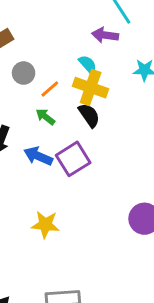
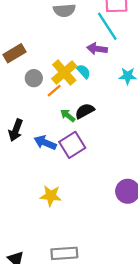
yellow cross: (91, 88) -> (64, 73), moved, turned 30
black semicircle: (89, 115) -> (85, 111), turned -84
green arrow: (45, 117) -> (68, 115), moved

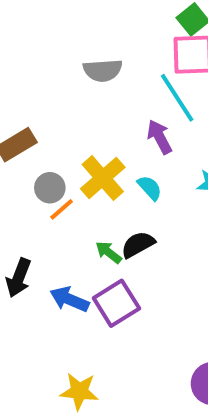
purple arrow: (97, 49) -> (159, 137), turned 54
cyan semicircle: (84, 71) -> (150, 188), moved
orange line: (54, 91) -> (62, 209), moved

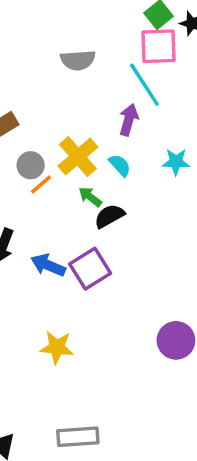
purple arrow: (159, 137) -> (129, 120), turned 44
green arrow: (109, 252) -> (90, 197), moved

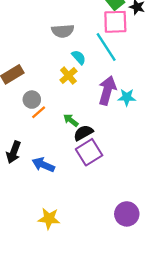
purple arrow: (129, 120) -> (107, 90), moved, size x1.4
yellow cross: (78, 156) -> (68, 76), moved, size x0.7
cyan semicircle: (120, 165) -> (79, 57), moved
purple square: (90, 269) -> (89, 152), moved

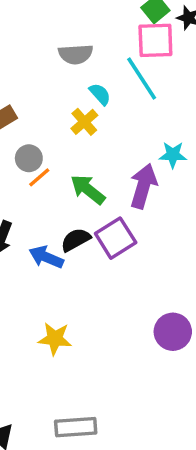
purple arrow: (107, 90) -> (143, 186), moved
green arrow: (71, 120) -> (88, 189), size x1.5
black semicircle: (83, 133) -> (76, 240), moved

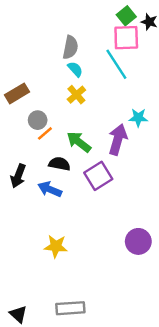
gray semicircle: (76, 54) -> (70, 47), turned -75
cyan semicircle: (100, 94) -> (75, 69), moved
black semicircle: (76, 240) -> (59, 164), moved, turned 40

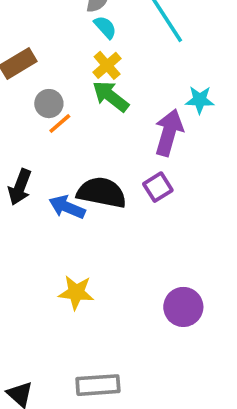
green arrow: (79, 142) -> (111, 96), moved
black semicircle: (59, 164) -> (102, 193), moved, size x1.5
purple square: (98, 176) -> (158, 187), moved, size x0.7
purple circle: (138, 241) -> (183, 307), moved

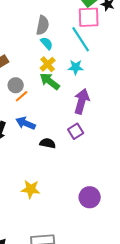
cyan star: (200, 100) -> (76, 67), moved
black semicircle: (102, 193) -> (48, 143), moved, size x0.6
blue arrow: (67, 207) -> (26, 123), moved

